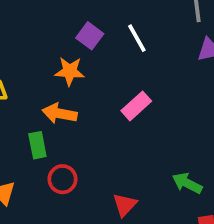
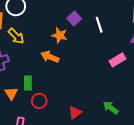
pink rectangle: (136, 106) -> (118, 60), moved
green rectangle: (37, 145) -> (28, 83), moved
red circle: (63, 179) -> (39, 101), moved

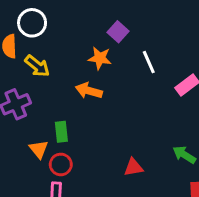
white line: (99, 25) -> (149, 62), moved
red circle: (39, 101) -> (61, 164), moved
red triangle: (75, 113) -> (134, 167), turned 32

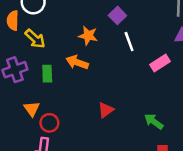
purple square: (118, 32) -> (117, 15), moved
green rectangle: (61, 132) -> (47, 74), moved
red triangle: (134, 167) -> (106, 110), moved, turned -30

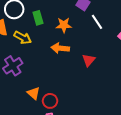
green rectangle: (47, 74) -> (38, 18), moved
red triangle: (106, 110) -> (89, 60), moved

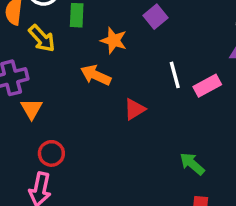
white line: (97, 22) -> (175, 75), moved
orange triangle: (33, 93) -> (32, 109), moved

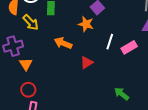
orange star: (114, 40) -> (86, 24), moved
white line: (175, 75) -> (110, 42), turned 35
red circle: (51, 153) -> (28, 90), moved

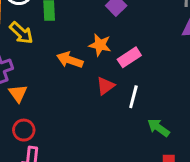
orange star: (86, 24) -> (100, 45), moved
white line: (110, 42) -> (133, 97), moved
pink rectangle: (129, 47) -> (129, 57), moved

